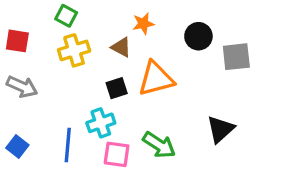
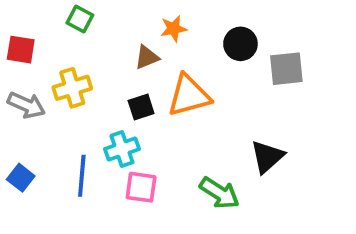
brown triangle: (121, 47) -> (147, 57), turned -50
yellow cross: (74, 50) -> (72, 88), moved
green arrow: (159, 145) -> (219, 193), moved

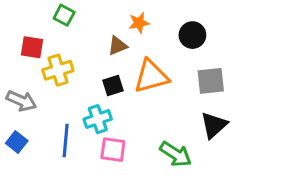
red square: (21, 50) -> (32, 47), moved
gray square: (286, 69) -> (211, 81), moved
gray arrow: (26, 105) -> (21, 101), moved

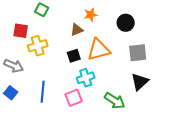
cyan cross: (98, 119) -> (86, 78), moved
pink square: (113, 150) -> (74, 98), turned -30

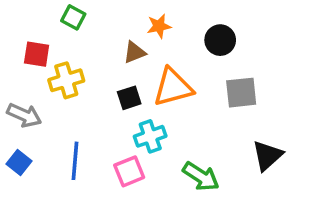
black triangle: (140, 82) -> (267, 156), moved

